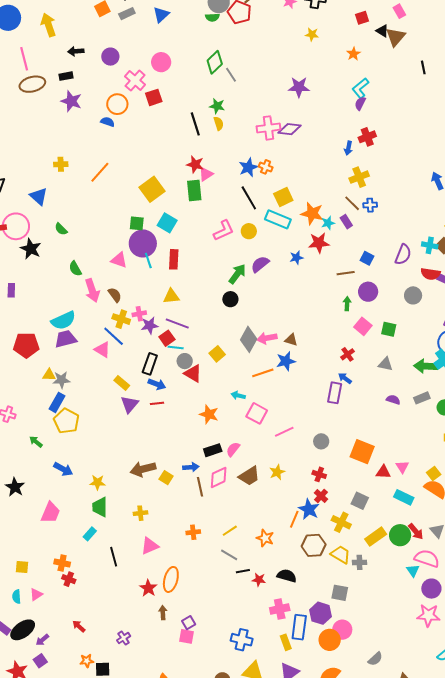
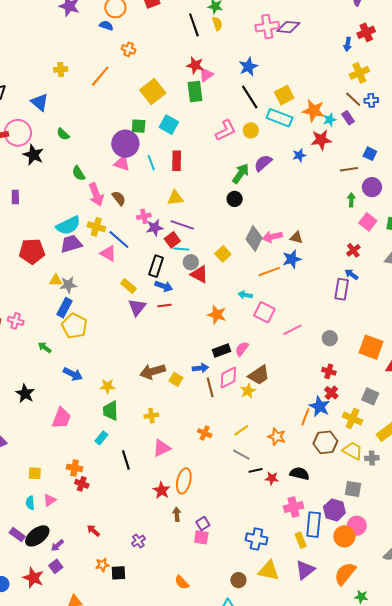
orange cross: (266, 167) -> (129, 49), moved
purple circle: (143, 243) -> (125, 144), moved
yellow cross: (121, 319) -> (96, 227), moved
yellow star: (277, 472) -> (248, 391), moved
orange cross: (193, 532) -> (205, 433), turned 32

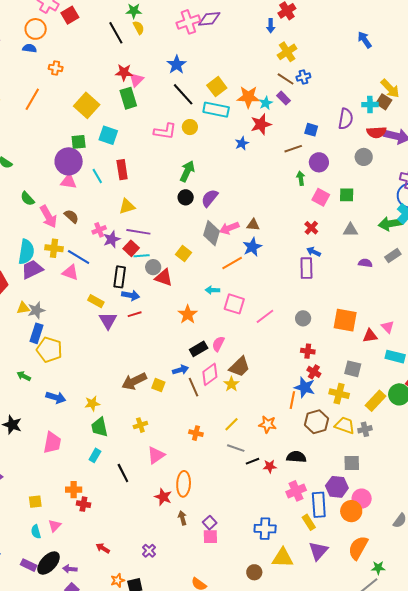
pink L-shape: (226, 130) -> (165, 131), turned 45
purple semicircle: (263, 163) -> (210, 198), moved
cyan semicircle: (68, 225) -> (26, 252), turned -45
orange star: (217, 315) -> (188, 314), turned 30
purple arrow: (57, 545) -> (70, 569), turned 56

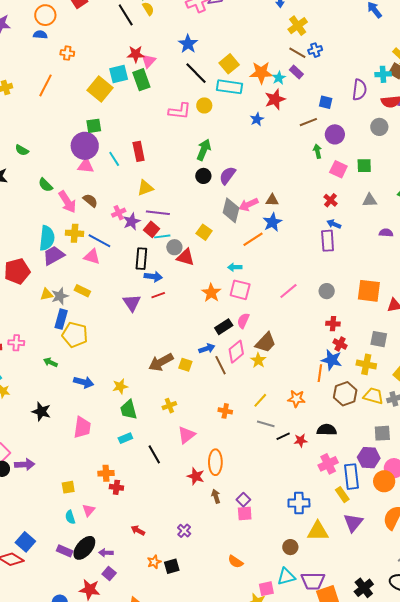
cyan square: (108, 135) -> (119, 74), moved, turned -30
yellow rectangle: (96, 301) -> (82, 291), moved
pink square: (234, 304) -> (240, 290), moved
cyan rectangle: (95, 455) -> (125, 438), turned 40

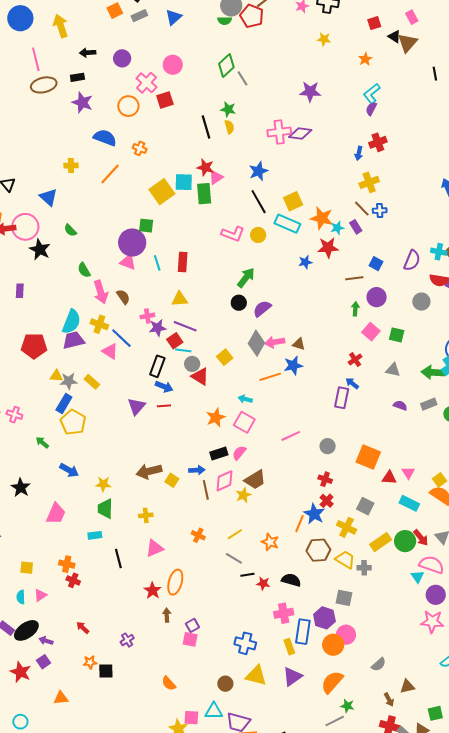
blue semicircle: (40, 35) -> (105, 138), moved, size x1.6

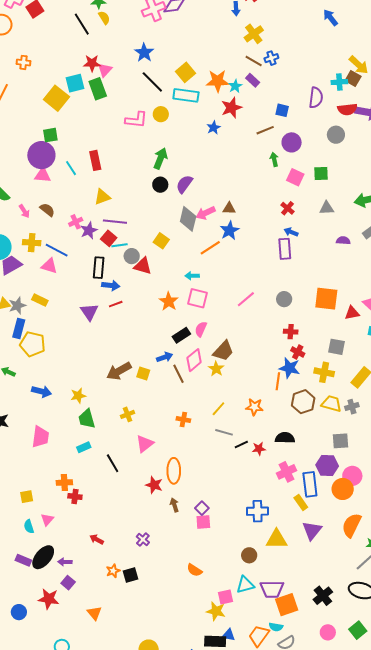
pink arrow: (101, 292) -> (24, 211), size x0.6
orange triangle: (61, 698) -> (94, 613), turned -49

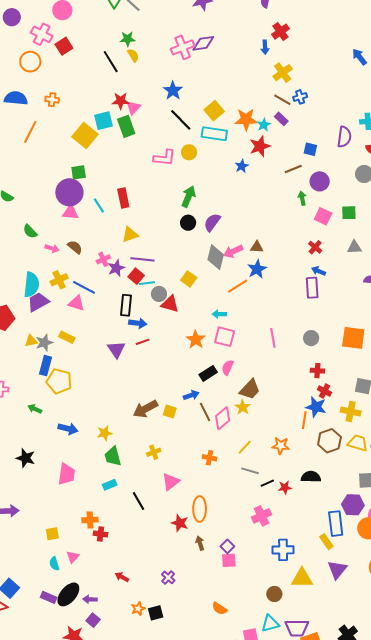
pink arrow: (24, 211) -> (52, 248), turned -40
yellow cross: (32, 243) -> (59, 280), turned -30
pink line: (246, 299) -> (273, 338), turned -60
pink diamond: (194, 360) -> (223, 418), moved
pink cross: (286, 472) -> (262, 516), moved

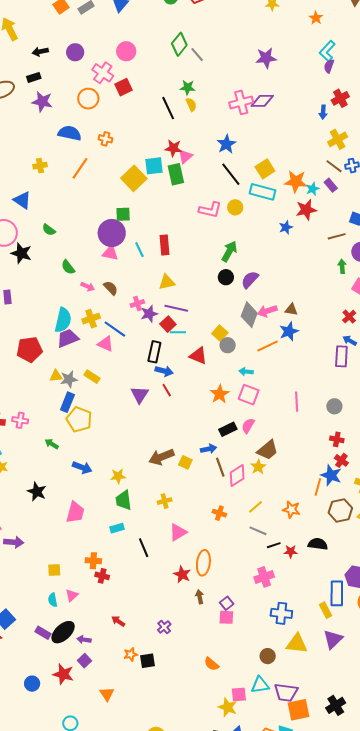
gray circle: (159, 294) -> (228, 345), moved
red line: (143, 342) -> (167, 390), turned 72

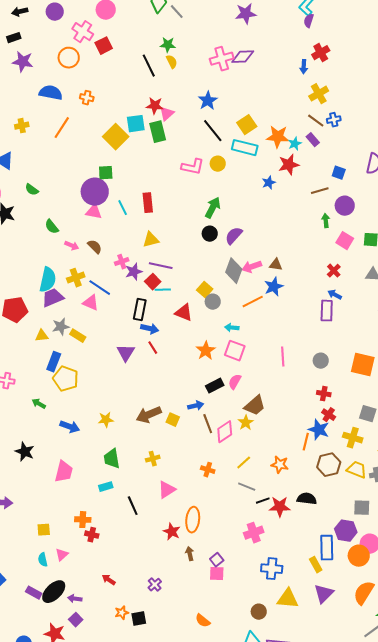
gray star: (69, 379) -> (61, 327), moved
yellow star: (118, 476) -> (106, 420), moved
red star: (291, 551) -> (280, 507), size x1.5

